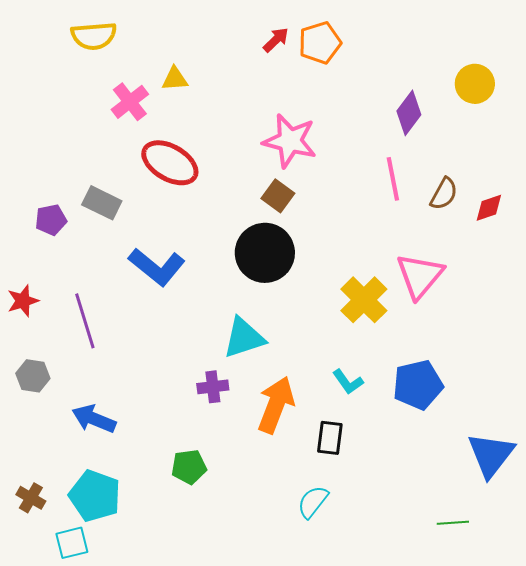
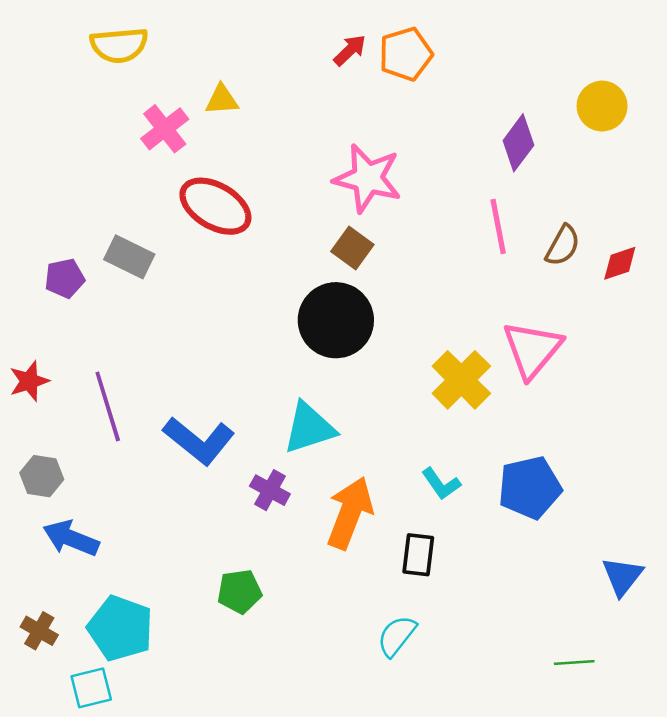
blue L-shape: (157, 267) -> (199, 441), moved
purple cross: (213, 387) -> (270, 490), turned 36
blue arrow: (94, 419) -> (71, 538), moved
blue triangle: (491, 455) -> (622, 576), size x0.7

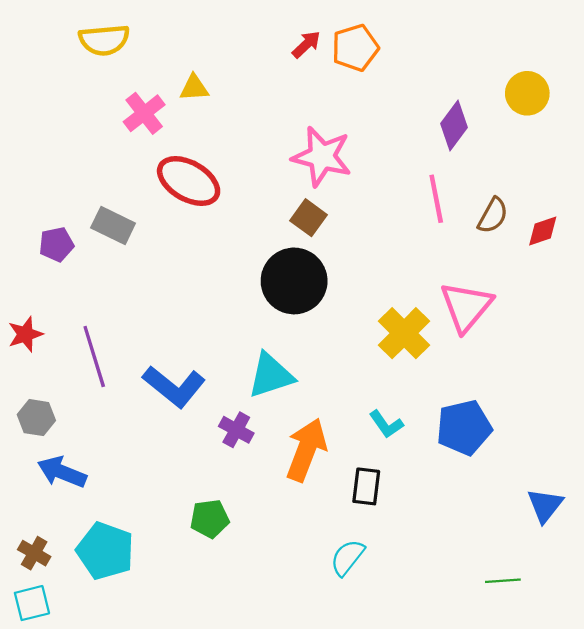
cyan square: (91, 688) -> (32, 603), moved

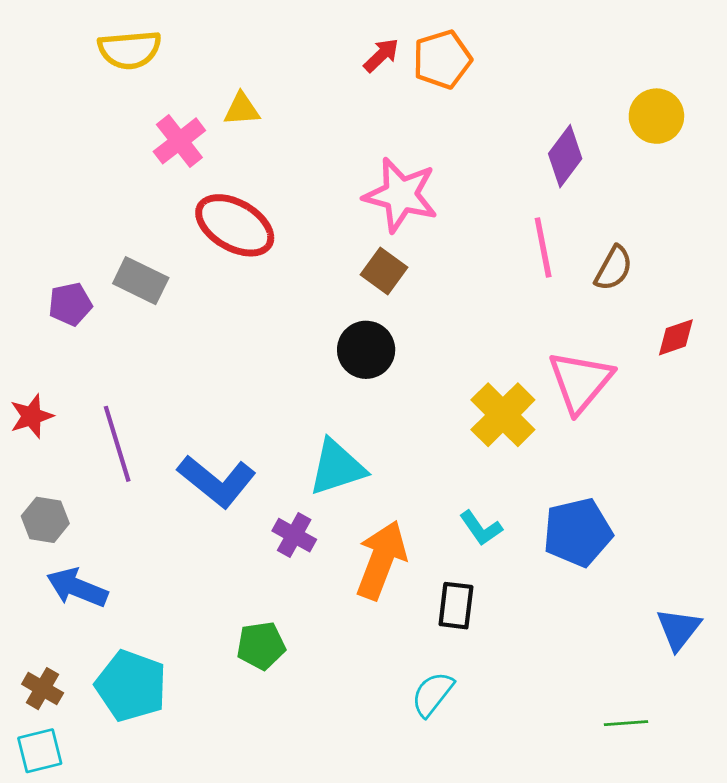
red diamond: (543, 231) -> (676, 337), moved
black circle: (294, 281) -> (366, 350), size x0.7

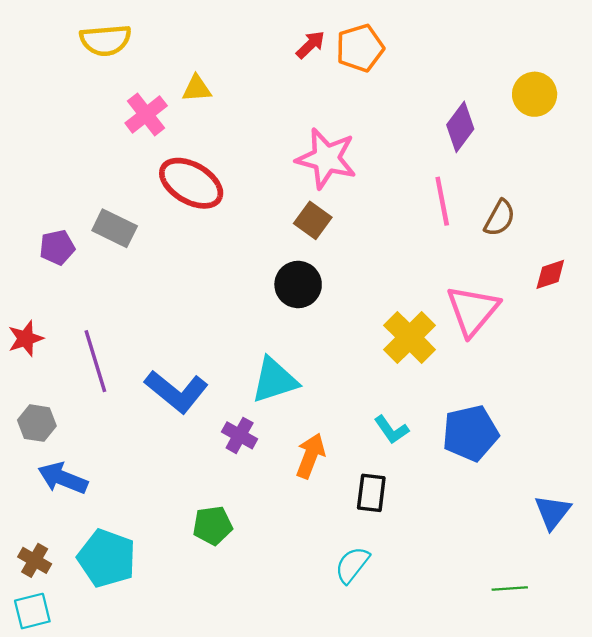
orange arrow: (381, 560) -> (310, 456), size x0.7

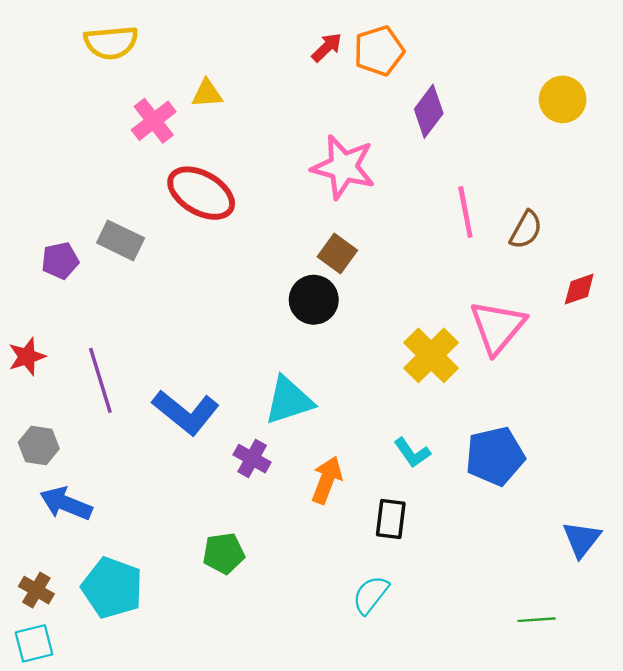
purple diamond: (460, 127) -> (429, 111), moved
brown square: (313, 220) -> (337, 254), moved

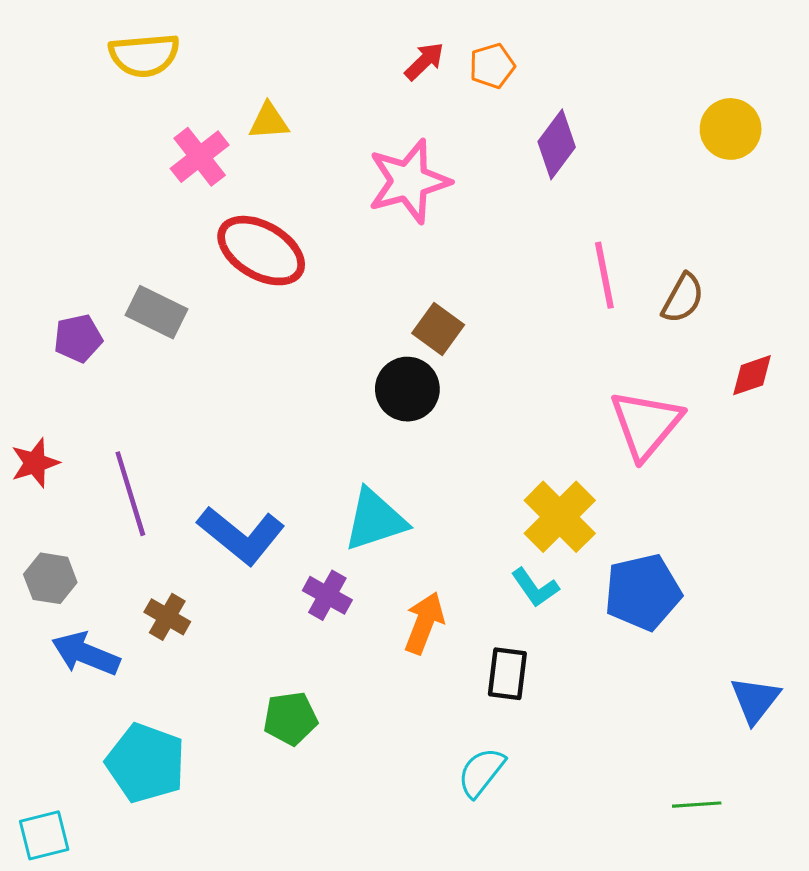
orange pentagon: (379, 51) -> (492, 66), size x0.7
pink star: (343, 167) -> (409, 181), moved, turned -30
yellow cross: (431, 355) -> (560, 517), moved
brown cross: (36, 590) -> (167, 617), moved

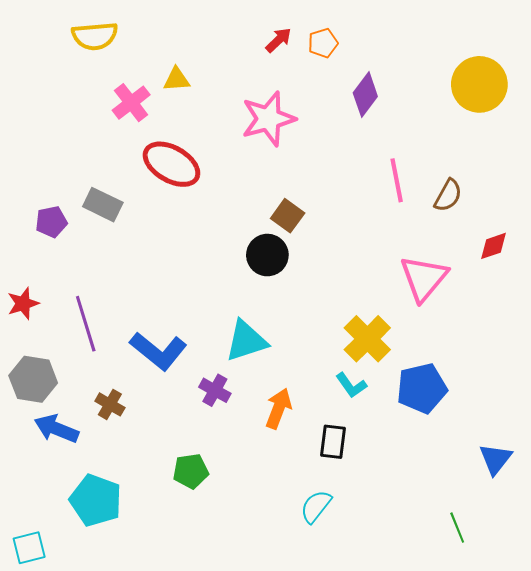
yellow circle: (731, 129) -> (479, 84), size x1.4
gray hexagon: (50, 578) -> (33, 379), size x1.4
green line: (697, 805) -> (457, 528), turned 72

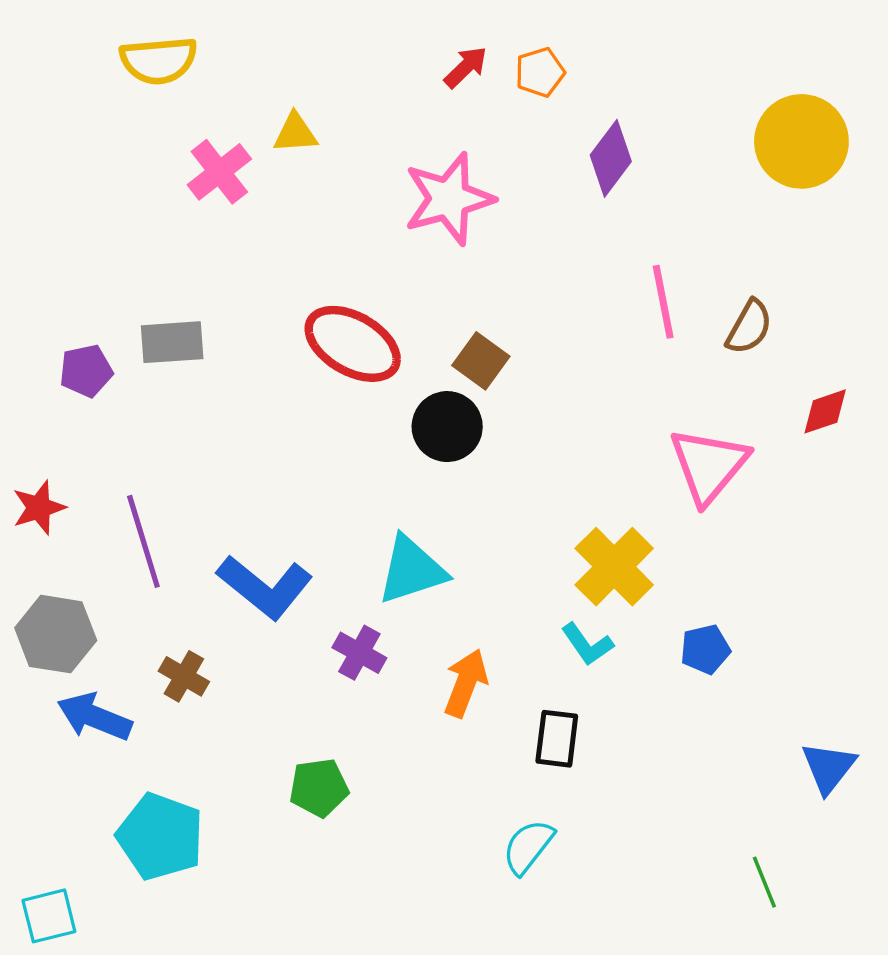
red ellipse: (171, 164) -> (353, 344), moved
gray rectangle: (103, 205) -> (172, 342), turned -30
blue pentagon: (422, 388) -> (705, 649), size x0.6

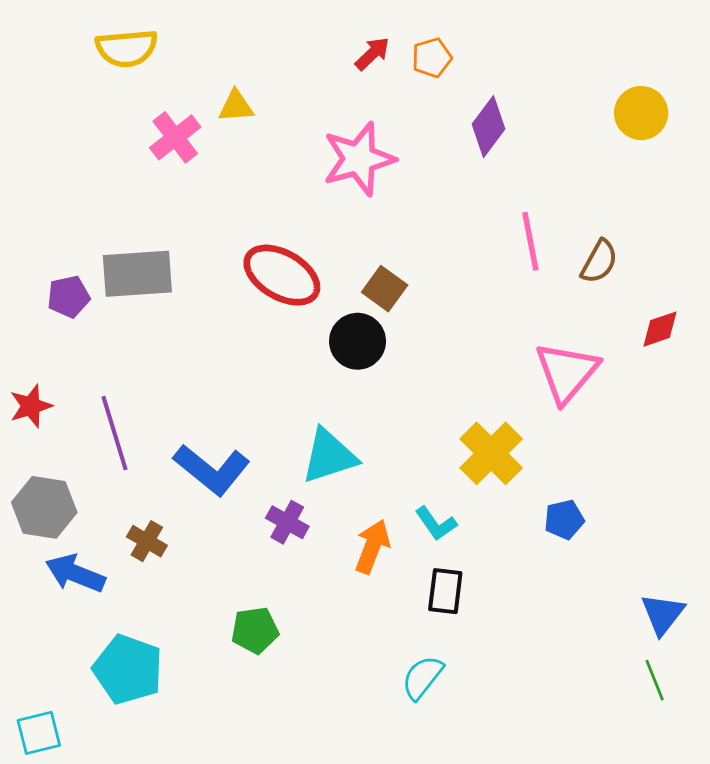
yellow circle: (801, 141) -> (641, 113), size x0.7
gray rectangle: (172, 342) -> (137, 274), size x1.4
cyan L-shape: (587, 644) -> (436, 524), moved
green line: (764, 882) -> (655, 680), moved

